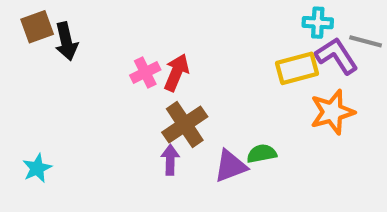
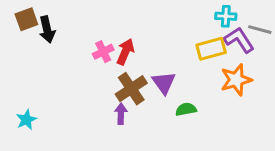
purple triangle: (230, 166) -> (164, 83), moved, turned -45

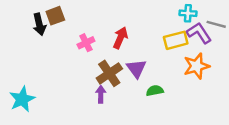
brown square: (26, 19) -> (55, 16), moved
red arrow: (125, 52) -> (120, 38), moved
cyan star: (26, 120) -> (22, 99), size x1.5

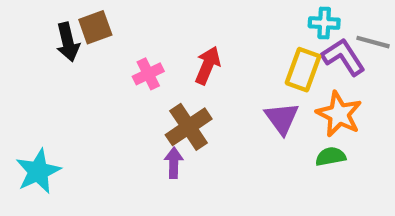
yellow rectangle: (176, 40) -> (303, 70), turned -55
orange star: (197, 66) -> (339, 114), turned -30
purple triangle: (136, 69) -> (282, 118), moved
green semicircle: (155, 91) -> (331, 157), moved

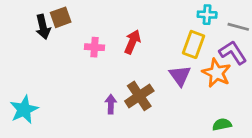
purple L-shape: (343, 57) -> (233, 53), moved
pink cross: (148, 74) -> (95, 47), turned 30
brown cross: (189, 127) -> (139, 96), moved
green semicircle: (331, 157) -> (222, 124), moved

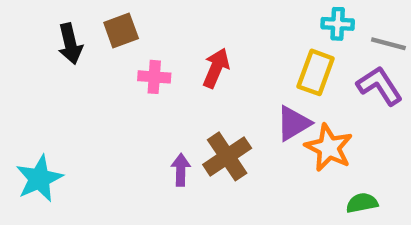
brown square: (61, 17) -> (121, 30), moved
orange star: (217, 73) -> (329, 148), moved
purple triangle: (180, 76) -> (293, 123), turned 35

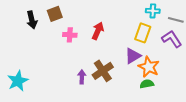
green semicircle: (362, 203) -> (147, 84), moved

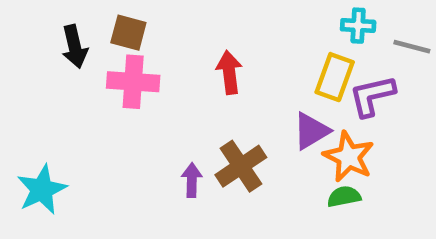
brown square: (55, 14) -> (128, 33), turned 35
red arrow: (98, 31) -> (229, 72), turned -30
pink cross: (70, 35) -> (133, 82), moved, size x1.5
purple L-shape: (172, 39) -> (372, 96), moved, turned -70

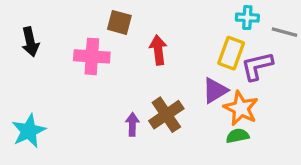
brown square: (128, 33) -> (119, 22), moved
black arrow: (75, 47) -> (30, 42), moved

